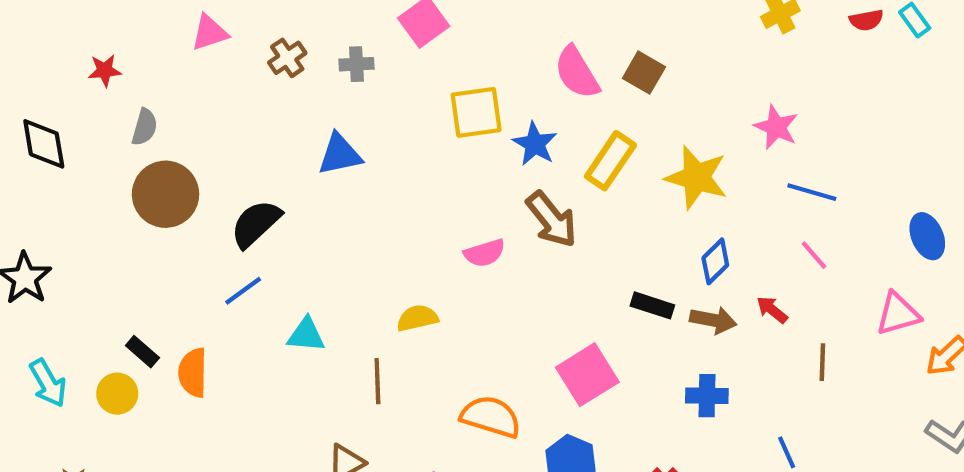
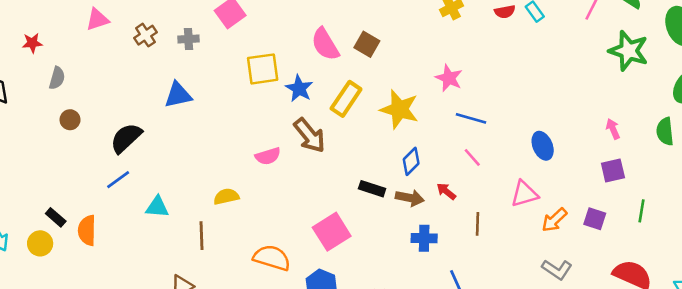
brown circle: (166, 194) -> (70, 120), size x0.5
blue cross: (707, 396) -> (424, 238), moved

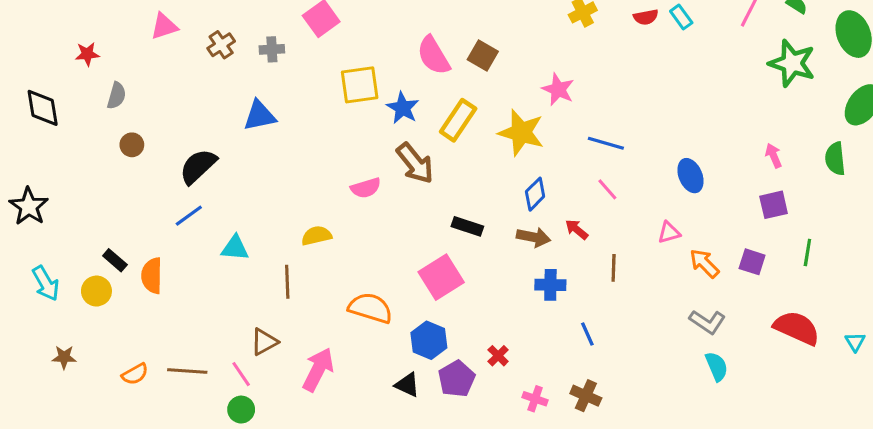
pink star: (449, 78) -> (558, 89), moved
black rectangle: (372, 189) -> (467, 226), moved
pink triangle: (524, 194) -> (669, 233), size x0.7
orange arrow: (554, 220) -> (704, 263), turned 88

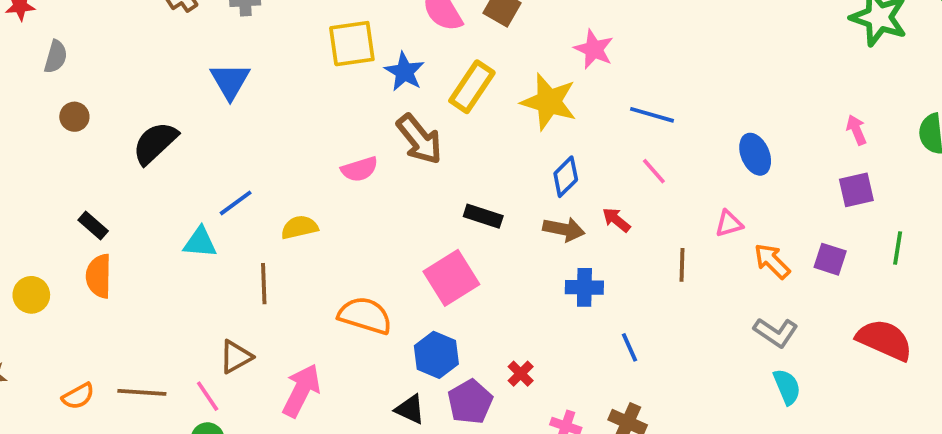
blue triangle: (260, 116) -> (230, 81), turned -48
blue line: (189, 216) -> (236, 203), moved
black rectangle: (115, 260) -> (93, 225), moved
brown line: (614, 268) -> (682, 265), moved

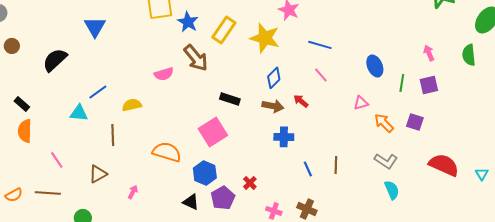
green line: (898, 248) -> (402, 83), moved
brown line: (682, 265) -> (336, 165), moved
pink arrow: (301, 390) -> (133, 192), size x0.5
pink line: (208, 396) -> (57, 160), moved

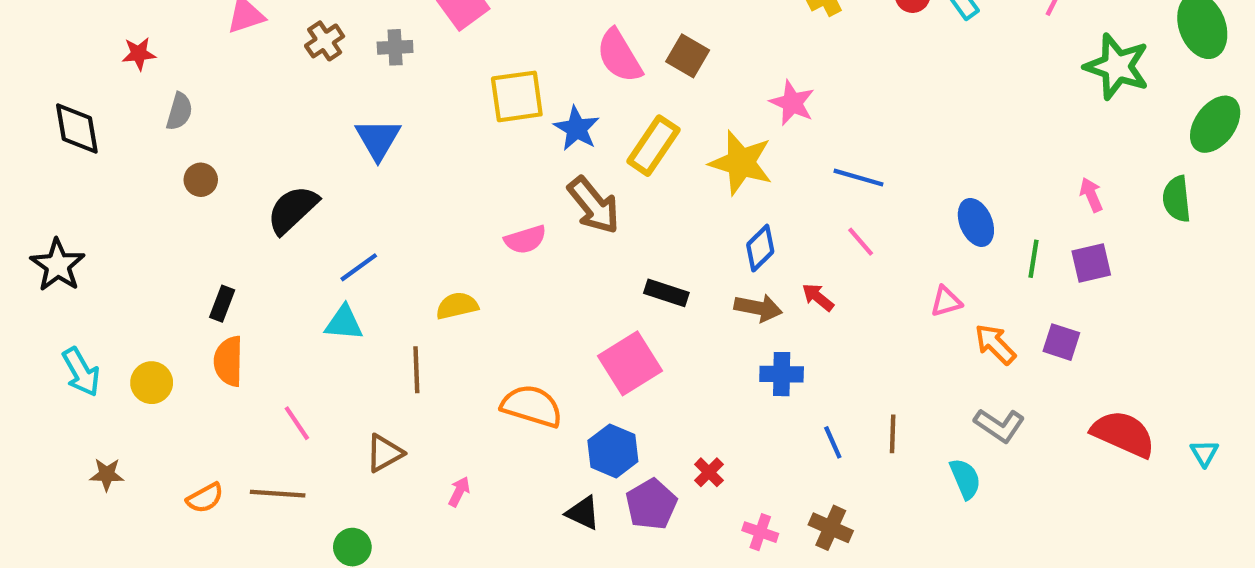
blue line: (98, 92) -> (359, 267), moved
black rectangle: (22, 104) -> (222, 304), turned 70
cyan semicircle: (392, 190) -> (965, 479), moved

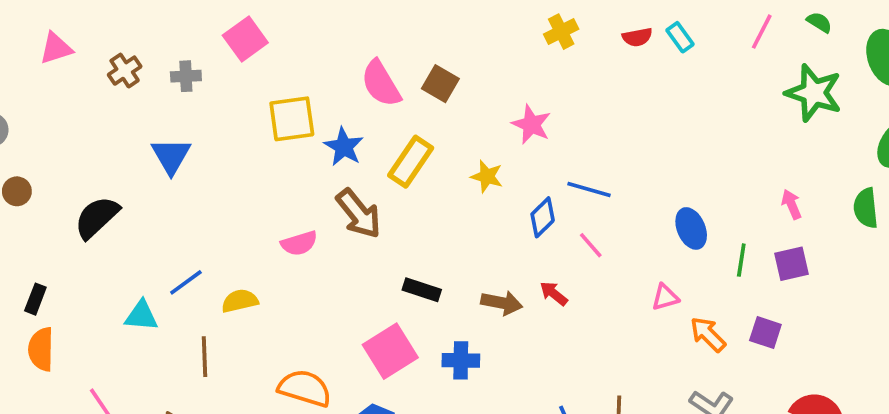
yellow star: (741, 163) -> (487, 176), size x0.6
blue diamond: (760, 248) -> (543, 217), moved
blue line: (359, 267) -> (186, 282), moved
blue cross: (782, 374) -> (461, 360), moved

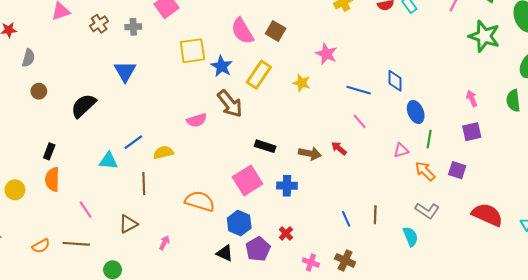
blue diamond: (543, 217) -> (395, 81), moved, turned -45
green line: (741, 260) -> (429, 139), moved

